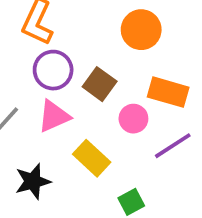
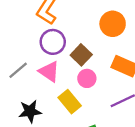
pink triangle: (54, 116) -> (49, 72), turned 50
pink circle: (133, 119) -> (87, 78), moved

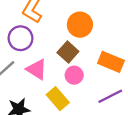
orange circle: (113, 24) -> (80, 25), moved
purple circle: (53, 42) -> (20, 38), moved

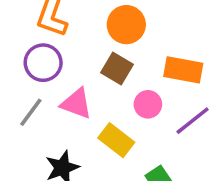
pink circle: (74, 75) -> (148, 104), moved

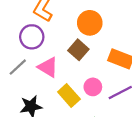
pink circle: (148, 104) -> (93, 87), moved

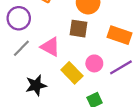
purple circle: (32, 37) -> (19, 18), moved
brown square: (78, 50) -> (79, 29), turned -30

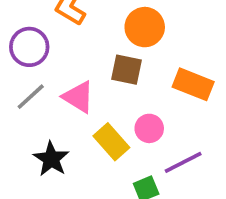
purple line: (121, 67) -> (183, 162), moved
black star: (36, 85) -> (51, 159), turned -30

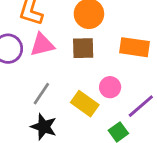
gray line: (31, 97) -> (41, 94), moved
pink triangle: (78, 97) -> (42, 45), moved, turned -32

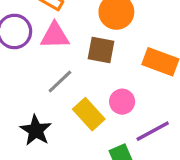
gray line: (41, 94) -> (60, 81), moved

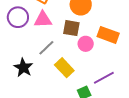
pink circle: (122, 102) -> (86, 44), moved
black star: (36, 130) -> (23, 68), moved

